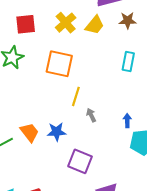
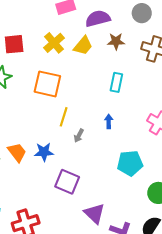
gray arrow: (91, 115) -> (79, 136), turned -128
blue arrow: (127, 121) -> (109, 121), moved

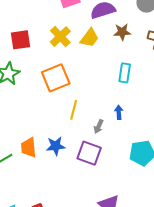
orange square: (47, 84) -> (56, 78), turned -32
gray arrow: (79, 136) -> (99, 126), moved
orange trapezoid: (17, 152) -> (29, 148), turned -145
purple square: (67, 182) -> (89, 153), moved

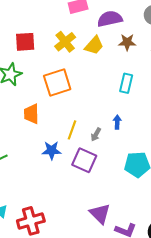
yellow line: (74, 110) -> (72, 130), moved
orange trapezoid: (29, 148) -> (31, 114), moved

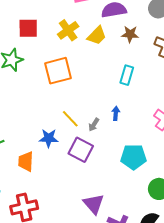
orange trapezoid: (31, 114) -> (26, 161), moved
yellow line: (72, 130) -> (70, 119), turned -66

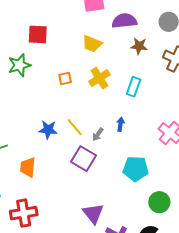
yellow cross: (68, 30) -> (99, 78), moved
yellow trapezoid: (97, 36) -> (92, 44), moved, turned 65
orange square: (58, 71) -> (65, 78), size x0.5
blue star: (49, 138) -> (48, 130), moved

